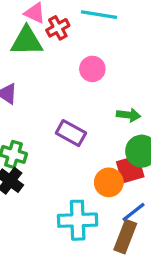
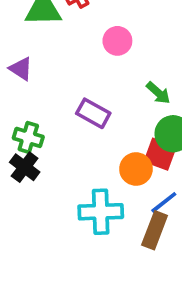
green arrow: (129, 115) -> (158, 93), turned 35
red square: (130, 169) -> (160, 154), turned 36

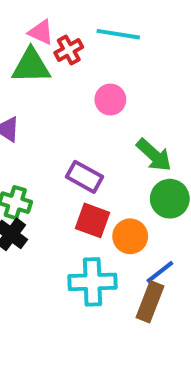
green arrow: (158, 93) -> (154, 155), size x1.4
red square: (160, 154) -> (93, 220), moved

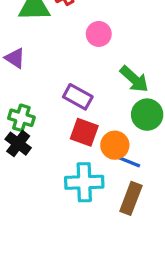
blue line: (160, 272) -> (128, 161), moved, turned 60

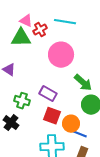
pink circle: (99, 34) -> (61, 55), size x1.6
green cross: (21, 118) -> (22, 101), moved

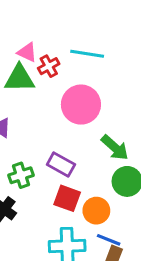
green cross: (22, 101) -> (21, 175), turned -35
blue line: (79, 134) -> (109, 240), moved

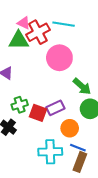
red cross: (49, 66) -> (38, 32), size x1.6
purple rectangle: (61, 164) -> (55, 108), moved, turned -54
red square: (67, 198) -> (38, 113), moved

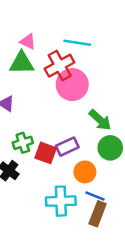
red cross: (38, 32) -> (60, 66), moved

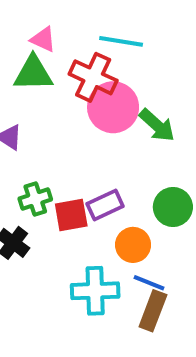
red cross: (60, 66) -> (93, 77), turned -36
green arrow: (100, 120) -> (157, 125), moved
red square: (46, 153) -> (71, 215), turned -30

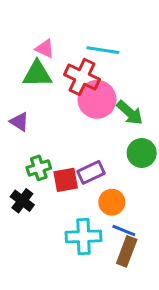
green circle: (173, 207) -> (142, 153), moved

